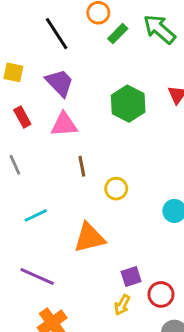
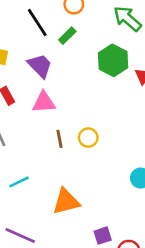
green rectangle: (118, 34) -> (67, 36), moved
green hexagon: (128, 104) -> (113, 60), moved
yellow circle: (116, 189) -> (88, 138), moved

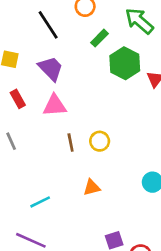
green rectangle: (67, 36) -> (100, 38), moved
cyan line: (19, 182) -> (40, 202), moved
orange triangle: (66, 202) -> (92, 187), moved, size x0.6

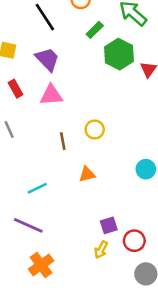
brown line: (71, 142) -> (63, 141), moved

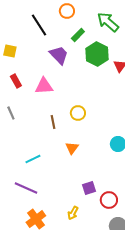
purple trapezoid: (47, 59) -> (59, 55), moved
orange triangle: (87, 174) -> (72, 148), turned -40
yellow arrow: (101, 250) -> (73, 213), moved

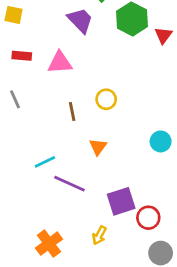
red rectangle: (16, 81) -> (22, 56), turned -56
purple line: (26, 188) -> (69, 184), moved
purple square: (89, 188) -> (121, 201), size x1.5

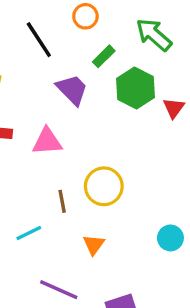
yellow circle: (106, 99) -> (104, 186), size x1.5
cyan line: (45, 162) -> (29, 233), moved

